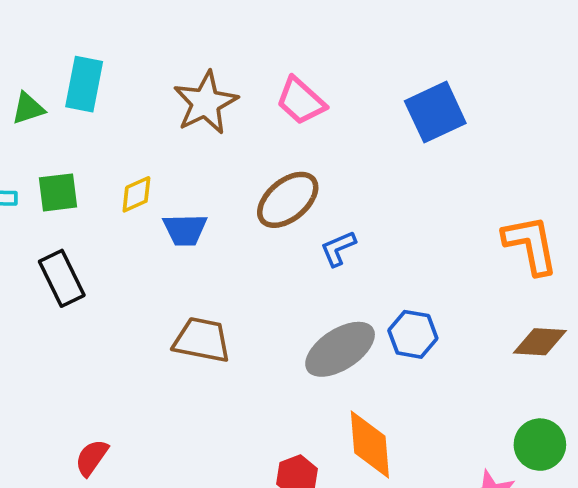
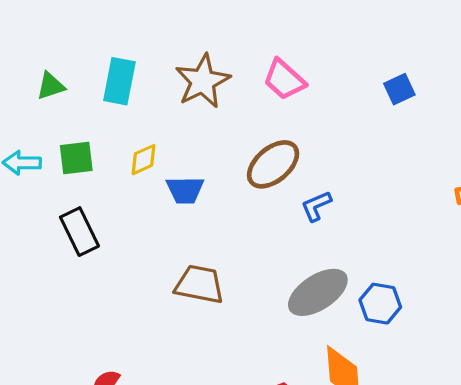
cyan rectangle: (84, 84) -> (119, 81), moved
blue square: (435, 112) -> (399, 89), size x0.6
blue hexagon: (413, 334) -> (380, 304), moved

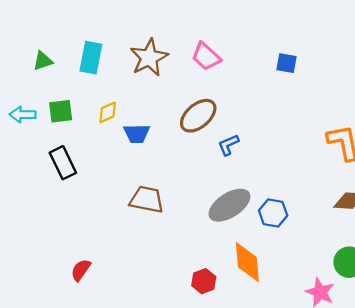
blue square: (399, 89) -> (287, 63), turned 35

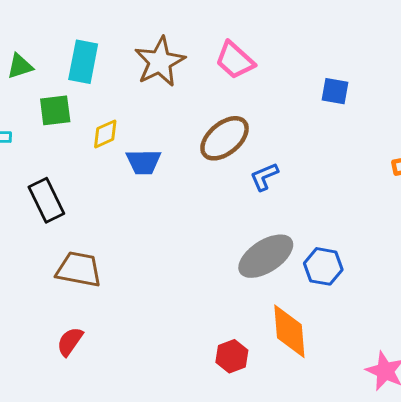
blue square: (287, 63) -> (335, 91), moved
green square: (61, 111) -> (55, 110), moved
brown trapezoid: (147, 200) -> (79, 269), moved

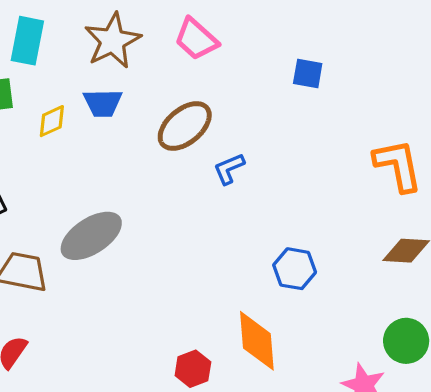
blue trapezoid: (144, 162) -> (103, 103), moved
gray ellipse: (266, 256) -> (91, 236), moved

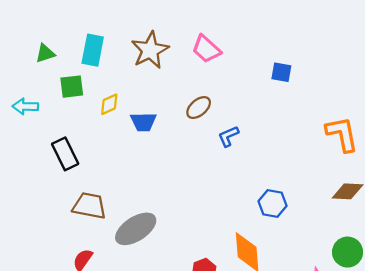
blue trapezoid: (103, 103) -> (143, 122), moved
brown ellipse: (185, 126) -> (199, 108), size x0.7
gray ellipse: (91, 236) -> (136, 229), moved

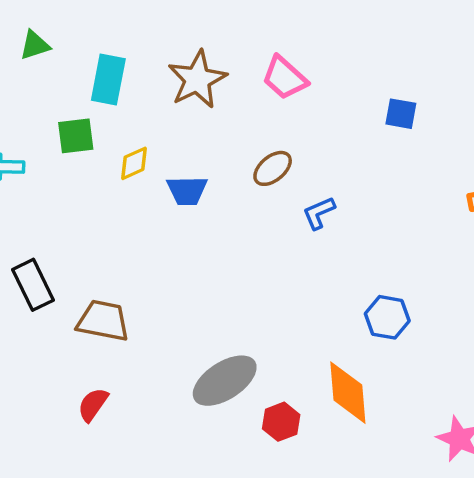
green triangle: (45, 53) -> (35, 45), moved
black rectangle: (65, 154) -> (33, 285), moved
gray ellipse: (136, 229) -> (225, 381), moved

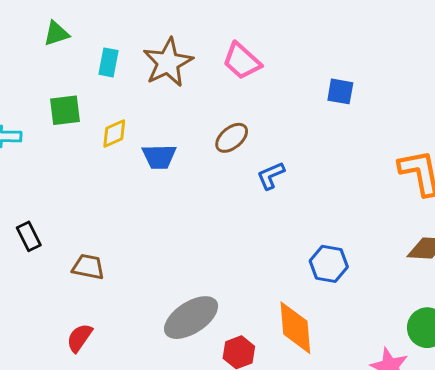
green triangle: (35, 45) -> (56, 33), moved
cyan rectangle: (108, 79) -> (108, 62), moved, size x0.7
black rectangle: (33, 285) -> (29, 236), size x0.7
brown trapezoid: (103, 321) -> (88, 267), size x0.7

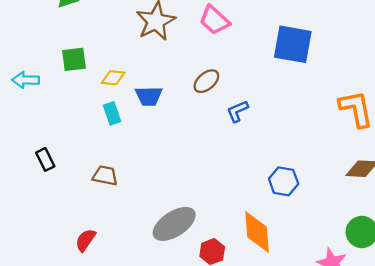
cyan rectangle: (108, 62) -> (112, 113), moved, turned -30
blue square: (340, 91) -> (293, 44), size x1.8
yellow diamond: (114, 133) -> (113, 78), turned 30
brown trapezoid: (88, 267) -> (105, 176), moved

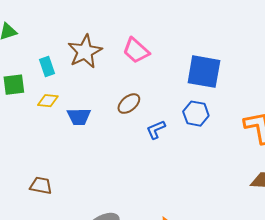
cyan rectangle: (112, 113) -> (47, 67), moved
blue hexagon: (284, 181) -> (196, 114), moved

